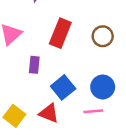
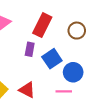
purple rectangle: (34, 65) -> (30, 49), moved
blue square: (63, 87) -> (52, 59), moved

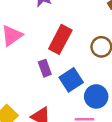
purple rectangle: (30, 49) -> (45, 68), turned -32

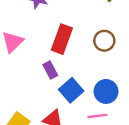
blue square: (71, 80) -> (71, 90), moved

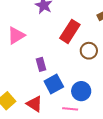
red rectangle: (62, 39) -> (70, 31), moved

